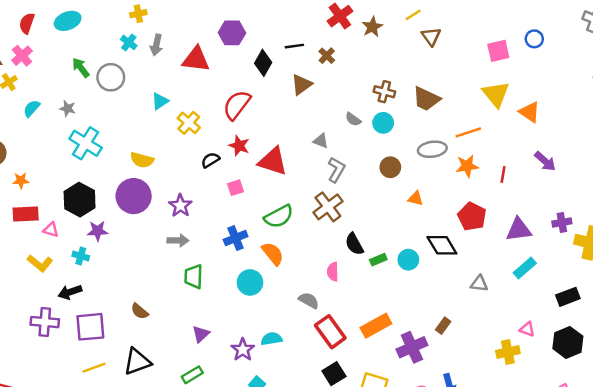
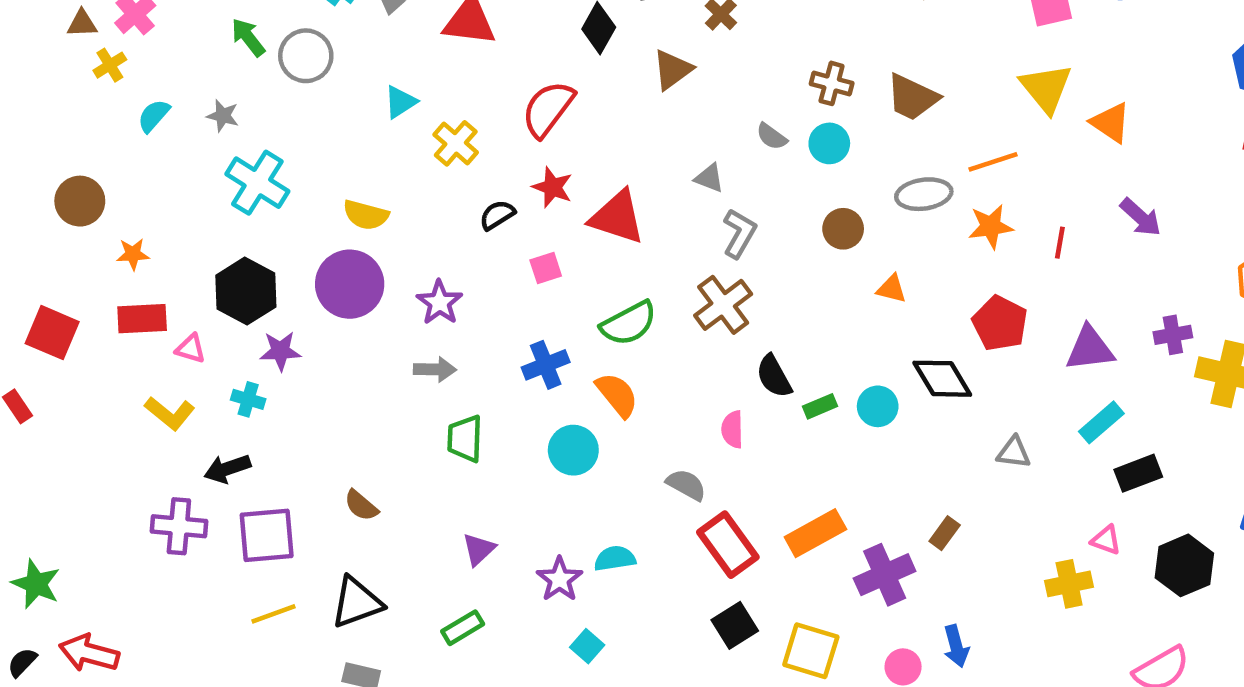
black rectangle: (568, 297) -> (1138, 473), moved

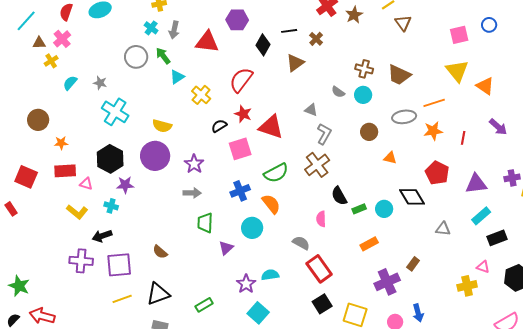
green arrow: (248, 37) -> (163, 56), moved
pink square: (546, 268) -> (240, 149), size x1.6
orange rectangle: (815, 533) -> (369, 244), moved, size x0.7
purple triangle: (479, 549) -> (226, 248), moved
cyan square: (587, 646) -> (258, 313), size x1.5

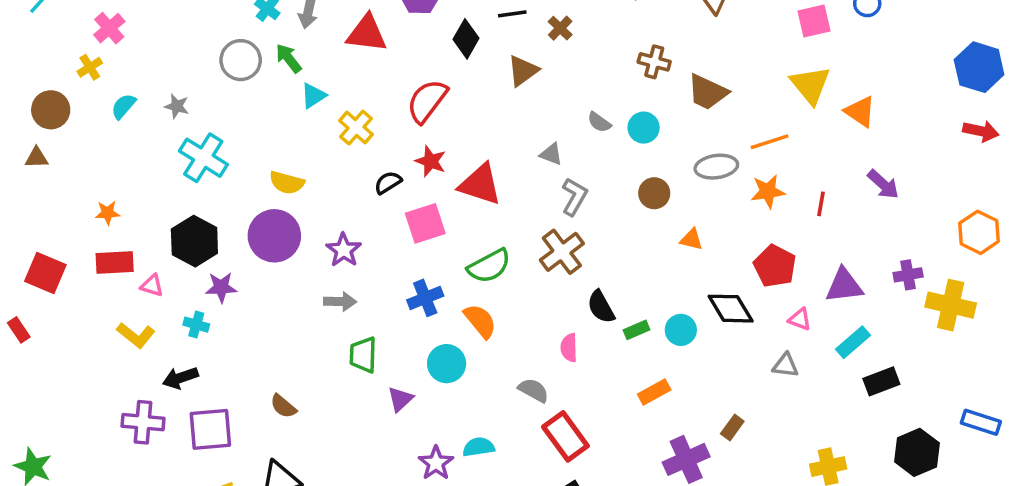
brown triangle: (39, 43) -> (37, 158), moved
brown cross: (364, 69) -> (654, 62), moved
brown circle: (38, 120) -> (51, 110), moved
pink triangle: (483, 267) -> (800, 319), moved

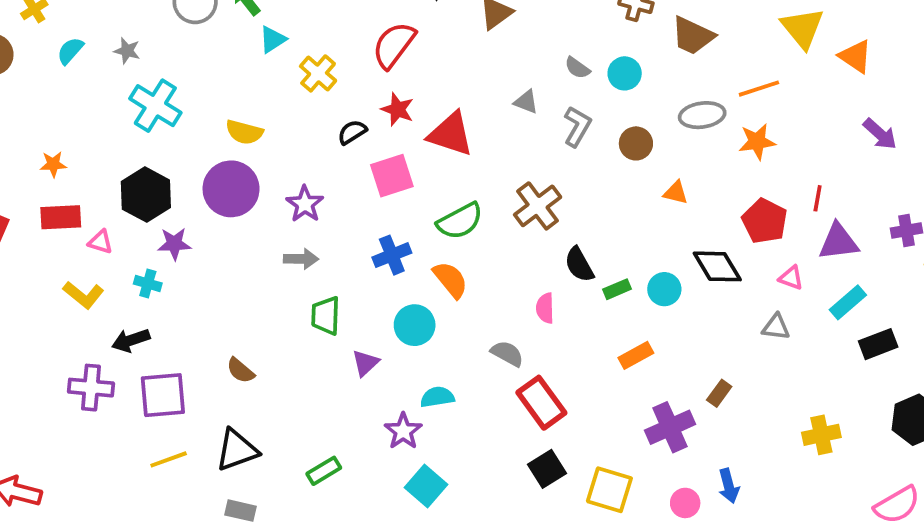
gray L-shape: (574, 197) -> (577, 126), moved
red line: (821, 204) -> (818, 198), moved
cyan semicircle: (478, 447) -> (437, 397), moved

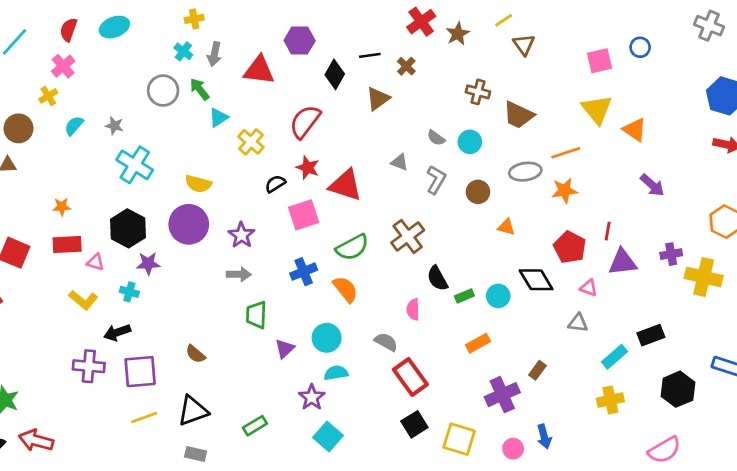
cyan rectangle: (848, 302) -> (614, 357), moved
cyan circle: (415, 325) -> (327, 338), moved

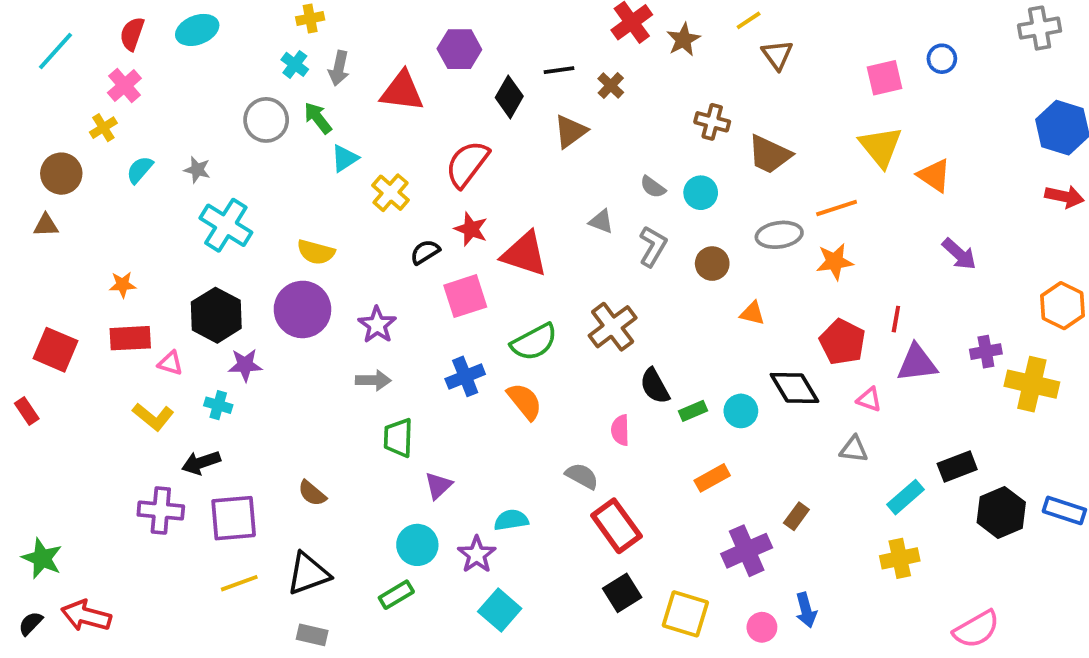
gray cross: (709, 26) -> (1040, 28), turned -32
cyan circle: (327, 338) -> (417, 545), moved
black hexagon: (678, 389) -> (1001, 512), moved

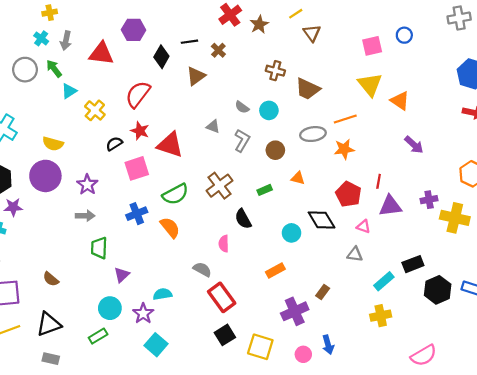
green rectangle: (693, 411) -> (265, 190), moved

